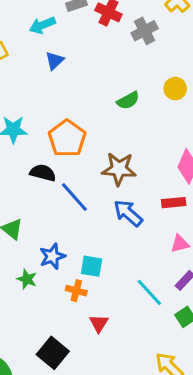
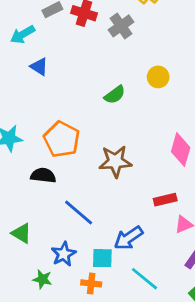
blue triangle: (55, 61) -> (39, 67), turned -36
blue line: (74, 197) -> (79, 213), moved
red rectangle: (174, 203) -> (165, 200), moved
blue arrow: (128, 213) -> (128, 238), moved, turned -68
cyan line: (149, 293) -> (145, 279), moved

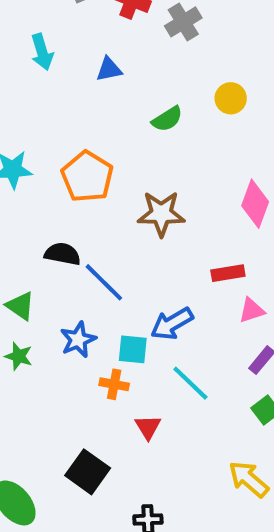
cyan arrow: (23, 34) -> (42, 52), moved, turned -80
blue triangle: (39, 67) -> (109, 69), moved, turned -48
black semicircle: (43, 175) -> (62, 254), moved
green star: (42, 279) -> (19, 356), moved

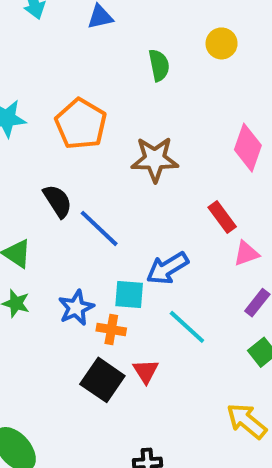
green semicircle: (167, 119) -> (159, 65), turned -68
black semicircle: (62, 254) -> (58, 201), turned 48
red rectangle: (228, 273) -> (222, 217), turned 64
blue star: (78, 340) -> (76, 308), moved
black square: (88, 472) -> (102, 380), moved

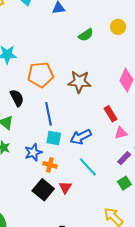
green semicircle: (159, 65) -> (86, 35), turned 63
orange pentagon: (81, 124) -> (41, 75), moved, turned 30
black semicircle: (58, 201) -> (17, 98), moved
blue line: (99, 228) -> (48, 114), turned 30
cyan square: (129, 294) -> (54, 138), moved

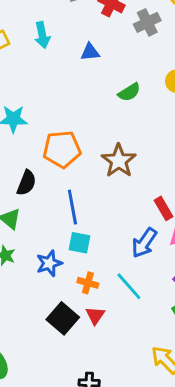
brown star: (79, 82) -> (119, 161), turned 30
black semicircle: (17, 98) -> (26, 183), turned 48
blue arrow: (81, 137) -> (144, 243), moved, turned -30
orange cross: (50, 165) -> (88, 283), moved

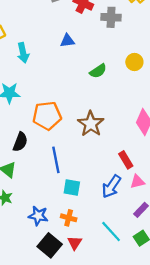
gray cross: (147, 22) -> (111, 17), turned 30
cyan arrow: (42, 35) -> (23, 53), moved
cyan square: (80, 243) -> (72, 187), moved
blue star: (49, 263) -> (38, 216), moved, turned 30
cyan line: (129, 286) -> (111, 232), moved

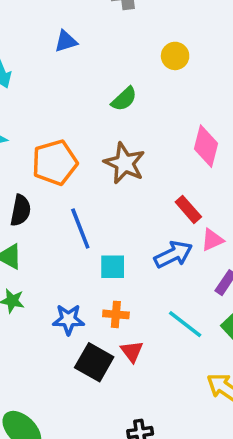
green semicircle: (98, 71) -> (124, 99), moved
blue arrow: (111, 186) -> (173, 254), turned -140

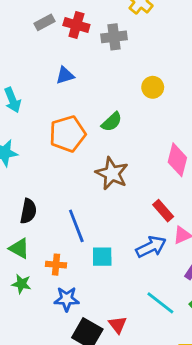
orange pentagon: (55, 163) -> (68, 134), moved
orange cross: (116, 314) -> (56, 265), moved

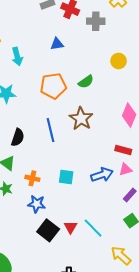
red rectangle: (163, 211) -> (123, 150), moved, turned -42
blue line: (76, 226) -> (50, 130), moved
cyan line: (160, 303) -> (93, 228), moved

